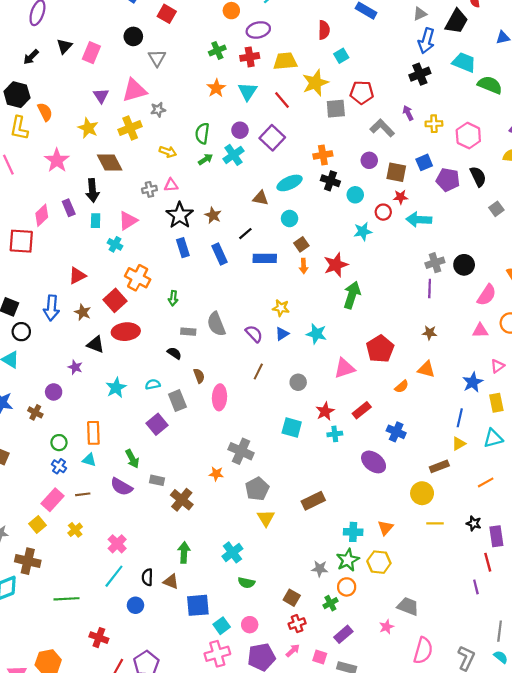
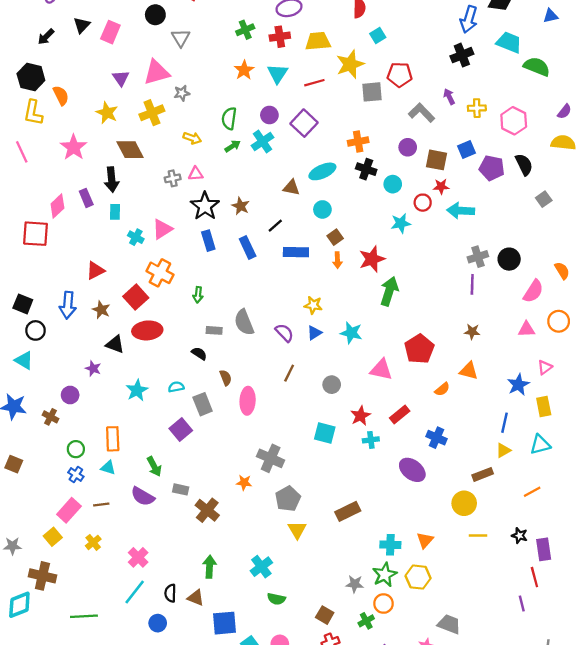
red line: (282, 100) -> (314, 83), turned -66
pink triangle: (128, 221) -> (162, 229), moved
pink triangle: (344, 368) -> (381, 370), turned 30

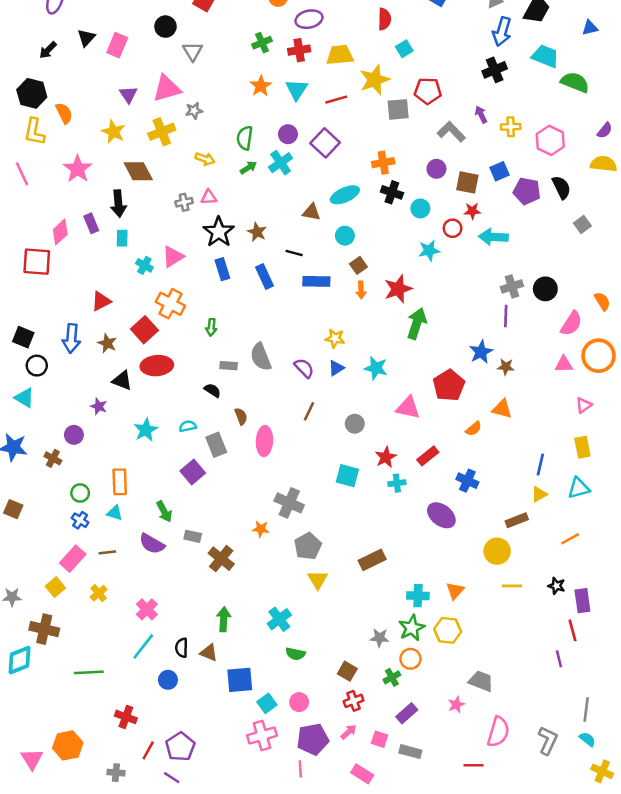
black line: (275, 226) -> (294, 253), turned 56
orange circle: (559, 321) -> (599, 356), size x1.4
blue star: (518, 385) -> (481, 352), moved

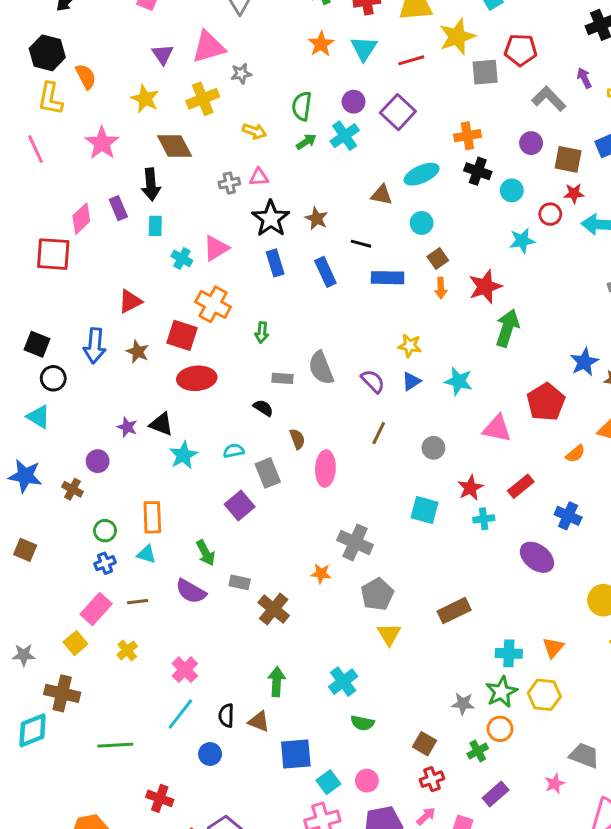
red square: (144, 330) -> (182, 335), turned -30
black triangle: (122, 380) -> (161, 424), moved
blue cross: (80, 520) -> (105, 563), turned 35

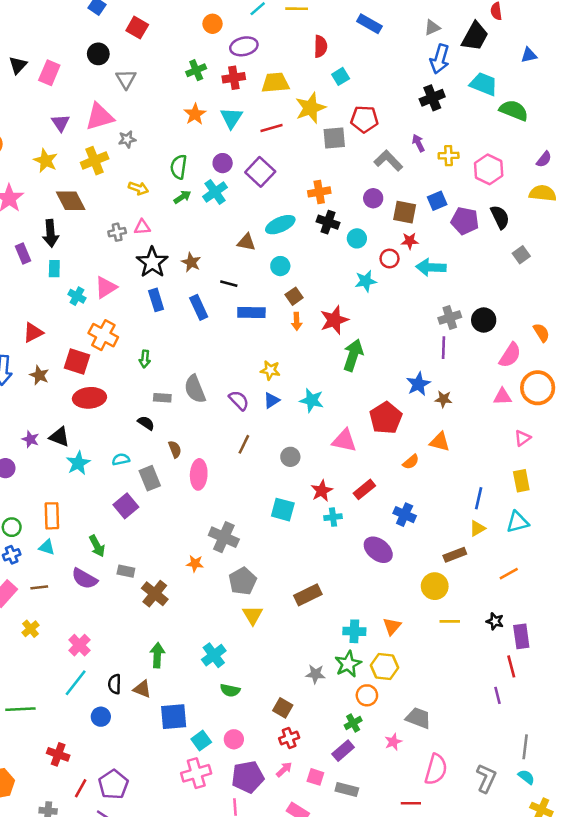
orange circle: (500, 729) -> (367, 695), moved
green cross: (478, 751) -> (353, 723), moved

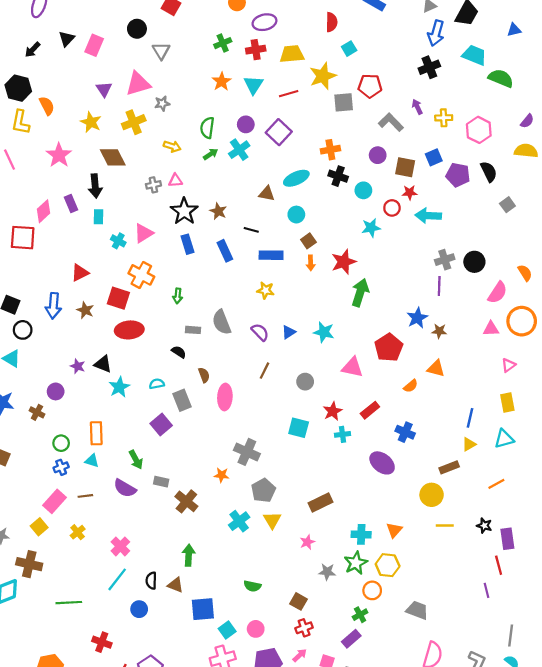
yellow star: (270, 370) -> (266, 290), moved
cyan cross: (214, 655) -> (239, 521), moved
pink star: (393, 742) -> (307, 542), moved

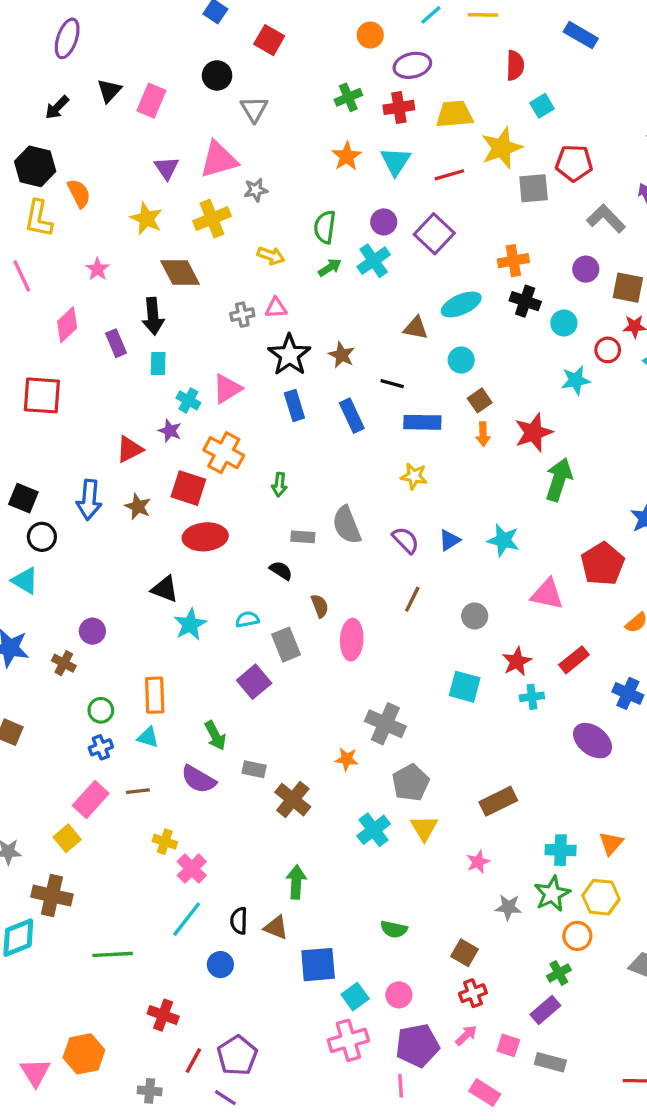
pink star: (59, 155) -> (97, 269), size x0.6
pink diamond: (44, 211) -> (67, 325), moved
purple star: (78, 366) -> (170, 431), moved
yellow cross: (78, 532) -> (165, 842), moved, turned -32

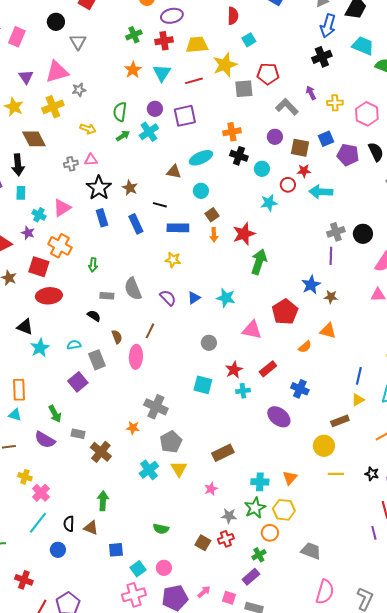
purple square: (434, 234) -> (185, 116), turned 35
brown line: (412, 599) -> (150, 331), moved
blue square: (318, 965) -> (116, 550), size x0.7
red cross: (473, 993) -> (226, 539), moved

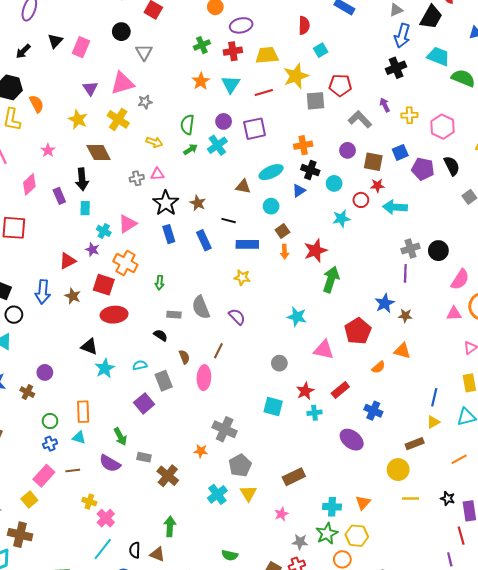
yellow cross: (53, 107) -> (118, 119), turned -35
blue triangle: (194, 298) -> (299, 191), moved

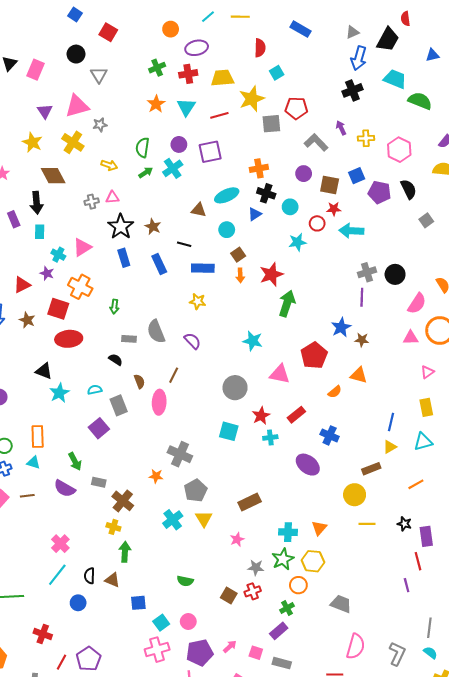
gray circle: (279, 363) -> (235, 388), size x1.5
yellow cross: (89, 502) -> (113, 527), moved

